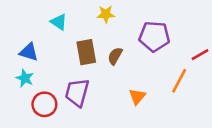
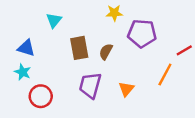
yellow star: (106, 14) -> (114, 13), moved
cyan triangle: (59, 22) -> (54, 20), turned 35
purple trapezoid: (77, 93) -> (90, 85), moved

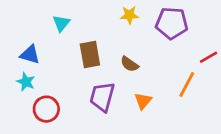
purple pentagon: (142, 33) -> (172, 23), moved
brown semicircle: (106, 52) -> (129, 64), moved, turned -84

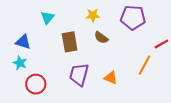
yellow star: (129, 15) -> (93, 15), moved
brown semicircle: (129, 64) -> (101, 38), moved
orange triangle: (143, 101) -> (111, 78), turned -48

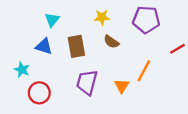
blue triangle: (23, 42) -> (44, 46), moved
orange line: (145, 65) -> (144, 71), moved
orange triangle: (111, 78) -> (122, 86), turned 40

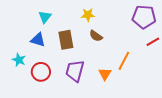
purple pentagon: (146, 20) -> (144, 17), moved
red circle: (39, 93) -> (41, 72), moved

